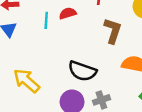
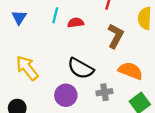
red semicircle: (68, 13) -> (76, 23), moved
gray cross: (101, 100) -> (104, 92), moved

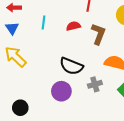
red semicircle: (76, 23) -> (73, 26), moved
yellow arrow: (27, 68) -> (16, 57), moved

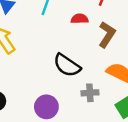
purple circle: (61, 91) -> (46, 107), moved

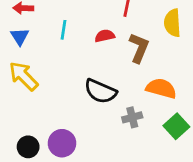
purple circle: (46, 107) -> (62, 143), moved

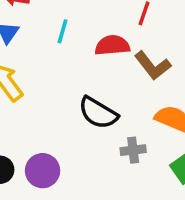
red semicircle: (105, 36) -> (112, 45), size x1.4
brown L-shape: (139, 48) -> (153, 66), turned 112

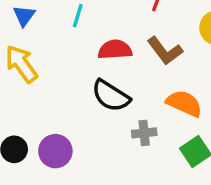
red semicircle: (112, 45) -> (115, 50), moved

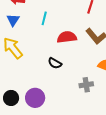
black semicircle: (111, 96) -> (55, 63), moved, size x0.6

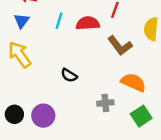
red semicircle: (67, 37) -> (88, 23), moved

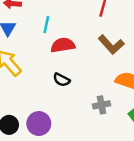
red semicircle: (88, 23) -> (63, 45), moved

